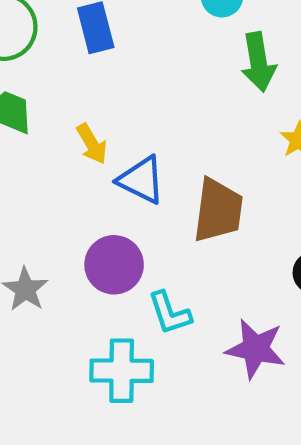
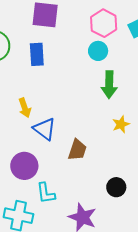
brown trapezoid: (218, 210) -> (77, 150), size x0.7

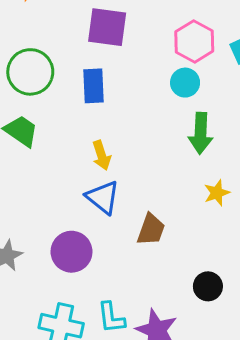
yellow arrow: (25, 108) -> (102, 155), moved
cyan L-shape: (46, 193) -> (111, 318), moved

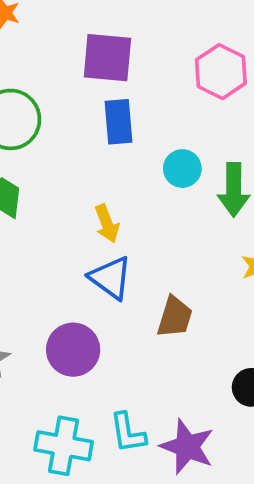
cyan circle: (185, 83) -> (182, 169), moved
blue rectangle: (94, 86) -> (119, 122), moved

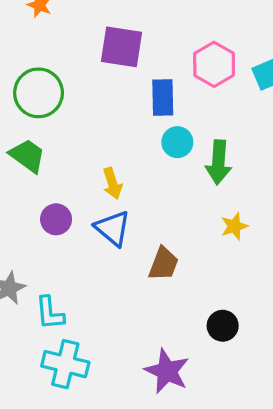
blue rectangle: (119, 122) -> (163, 97), moved
purple circle: (73, 350) -> (56, 219), moved, size x0.7
cyan L-shape: (128, 433) -> (50, 313), moved

